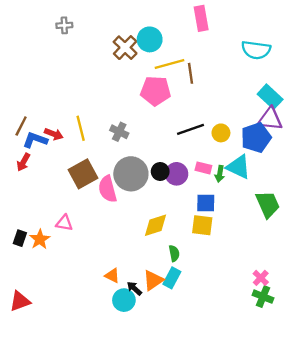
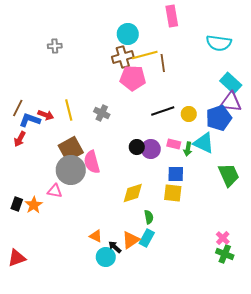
gray cross: (64, 25) -> (55, 46), moved
brown cross: (125, 48) -> (123, 57), moved, turned 30
gray circle: (131, 174) -> (71, 170), moved

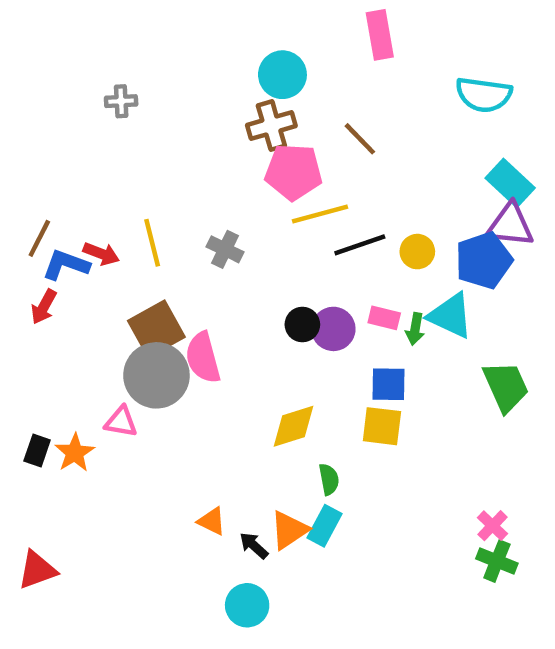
yellow line: (145, 55) -> (320, 214), moved
brown line: (163, 63) -> (360, 139), turned -36
cyan circle: (106, 257) -> (247, 605), moved

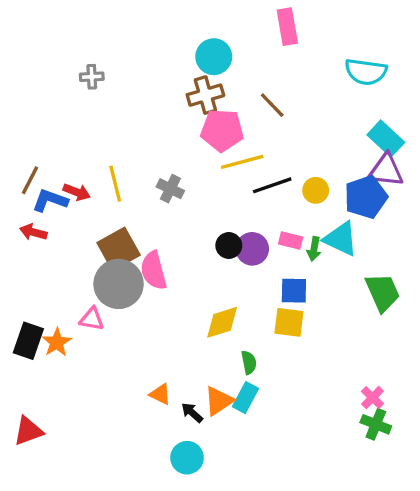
red arrow: (44, 307) -> (33, 232), turned 76
black rectangle: (37, 451) -> (28, 341), size x1.5

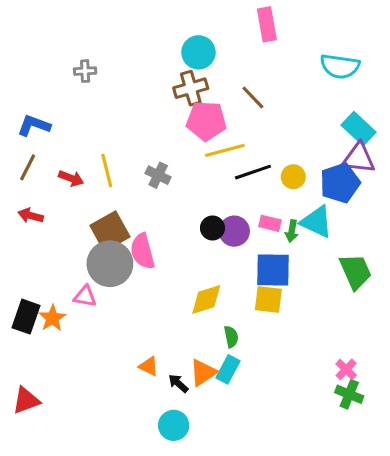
blue L-shape: (50, 200) -> (34, 125), moved
blue square: (294, 291) -> (273, 270), size x1.4

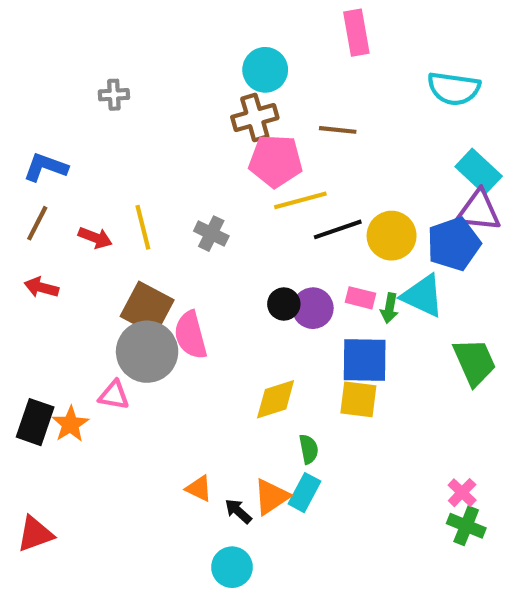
brown line: (253, 97) -> (338, 130), turned -40
yellow circle: (293, 177) -> (392, 236), size x1.5
brown square: (110, 231) -> (147, 308), turned -33

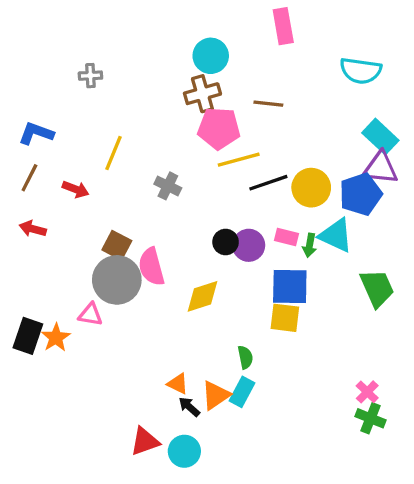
yellow line: (143, 227) -> (113, 153), moved, turned 36
brown square: (147, 308) -> (117, 245), size x0.7
yellow diamond: (276, 399) -> (202, 296), moved
orange triangle: (199, 488) -> (178, 384), moved
red triangle: (35, 534) -> (145, 441), moved

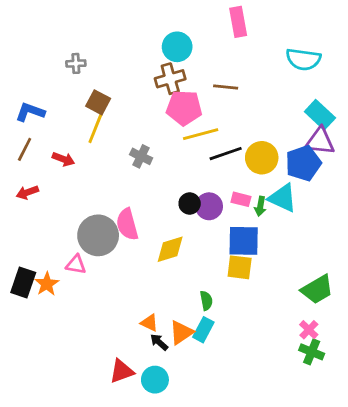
red arrow: (33, 229) -> (27, 192), turned -35
brown square: (117, 245) -> (98, 102), moved
green trapezoid: (377, 288) -> (317, 289), moved, turned 84

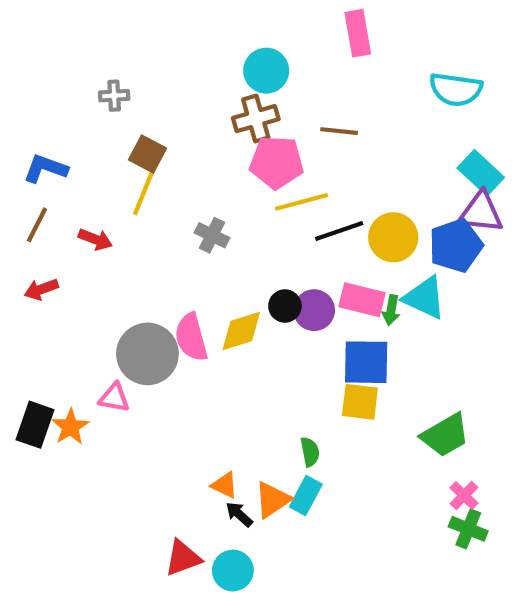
pink rectangle: (241, 199) -> (362, 300), size x1.5
yellow diamond: (170, 249) -> (241, 331), moved
green trapezoid: (317, 289) -> (445, 435), moved

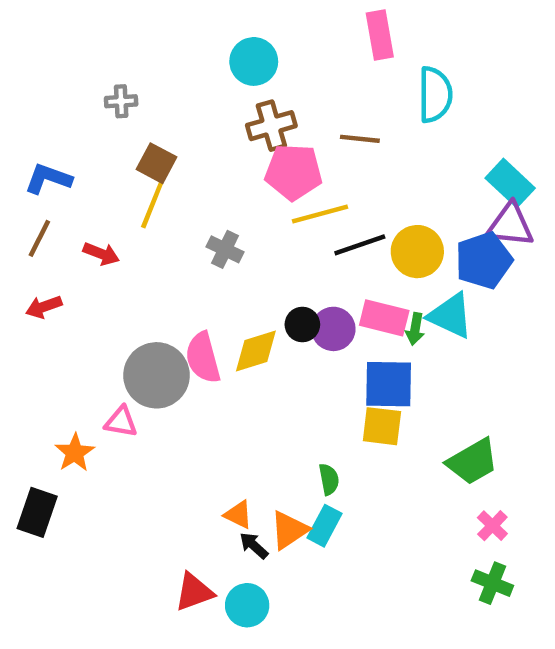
cyan circle: (266, 71) -> (254, 61), moved
cyan semicircle: (456, 89) -> (435, 95), moved, turned -98
black rectangle: (35, 425) -> (37, 512), moved
green cross: (468, 529) -> (492, 583), moved

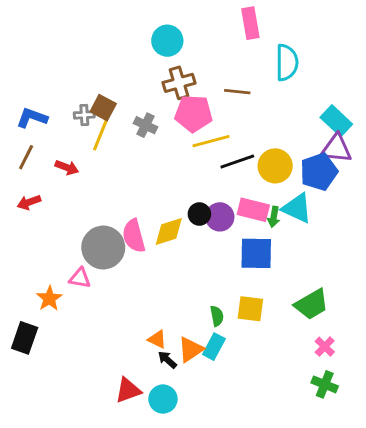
gray cross: (121, 101) -> (84, 115), moved
gray cross: (225, 249) -> (145, 125), moved
yellow square: (382, 426) -> (250, 309), moved

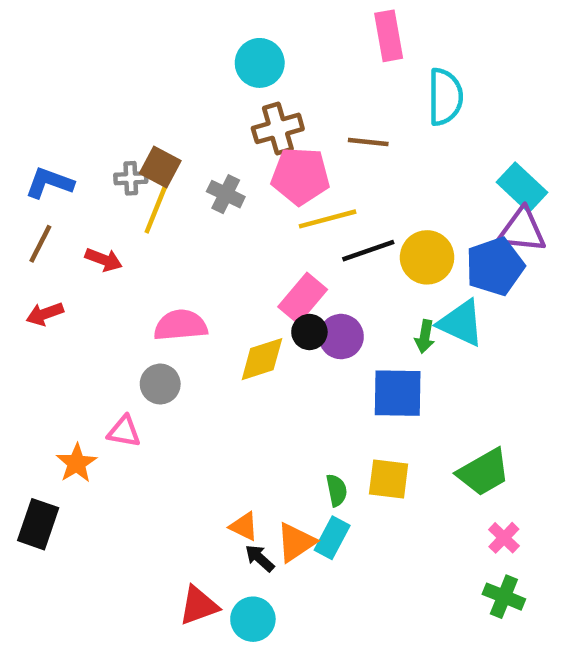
pink rectangle: (253, 210) -> (303, 298), moved, turned -64
pink semicircle: (134, 236) -> (181, 325), moved, turned 100
gray circle: (103, 248) -> (160, 384), size x0.6

